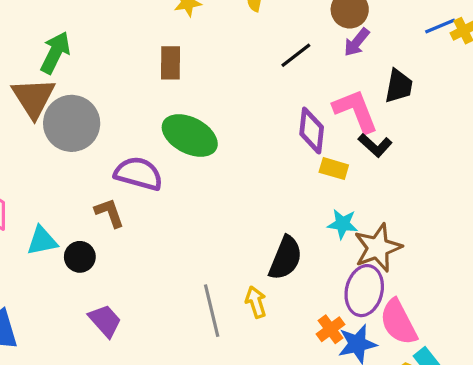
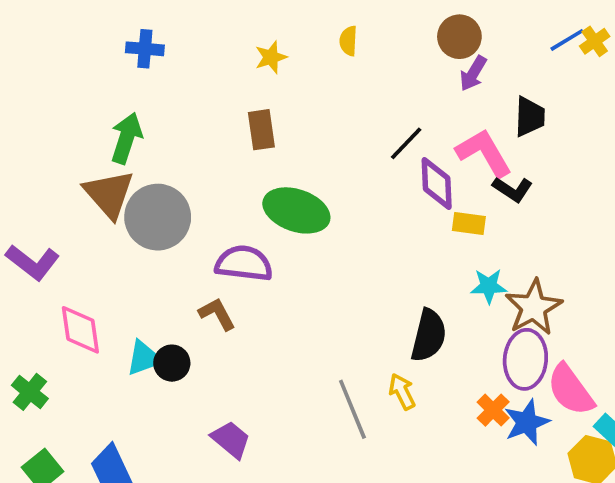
black line: (296, 55) -> (406, 143), moved
black circle: (80, 257) -> (172, 363), moved

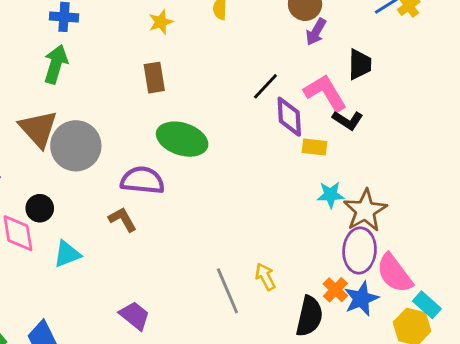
green arrow: (126, 138) -> (56, 64), moved
black semicircle: (429, 335) -> (309, 316), moved
black circle: (172, 363) -> (40, 208), moved

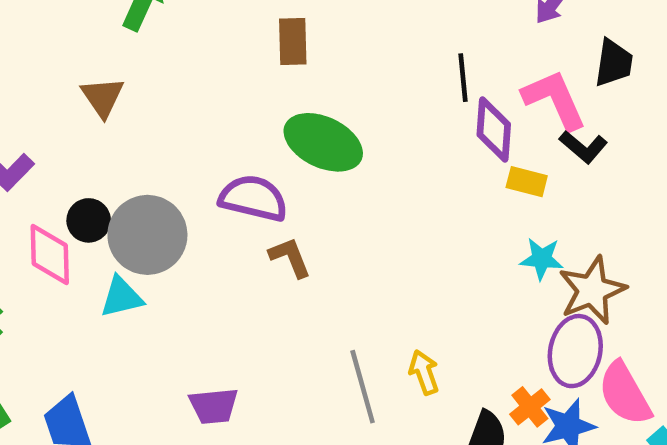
black line: (265, 86) -> (463, 78), turned -56
brown triangle: (38, 129) -> (103, 97), size x0.7
gray circle: (76, 146) -> (147, 235), moved
brown L-shape: (123, 219) -> (290, 257), moved
purple trapezoid: (135, 316) -> (214, 406), turned 128

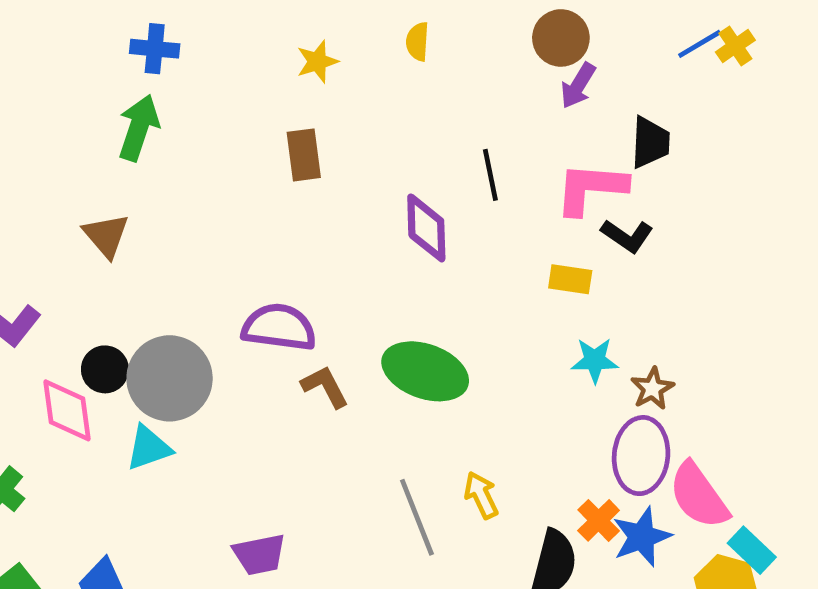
pink L-shape: (554, 100) -> (591, 188), turned -56
purple diamond: (494, 130) -> (426, 228), moved
green ellipse: (323, 142) -> (425, 371), moved
brown star: (592, 290) -> (652, 389), size x0.6

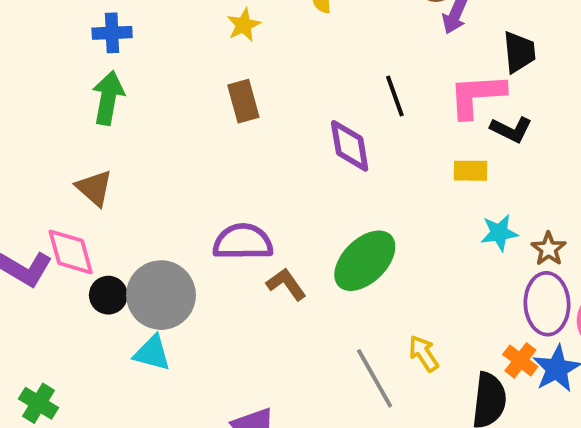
green ellipse: (425, 371) -> (365, 261), turned -56
pink diamond: (67, 410) -> (71, 252), moved
cyan triangle: (149, 448) -> (152, 353), turned 42

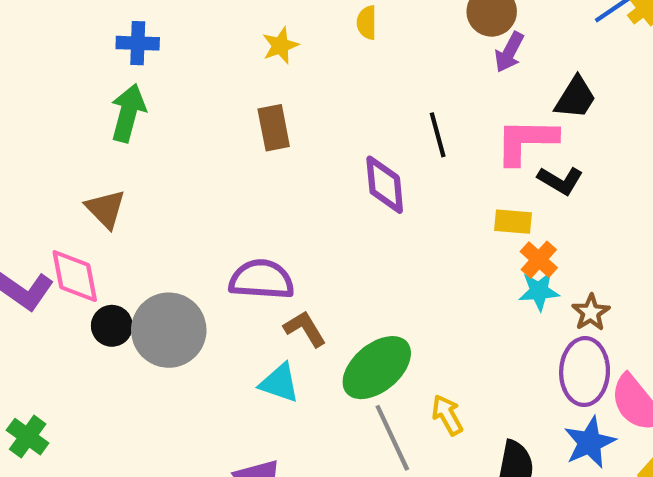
black trapezoid: (519, 52) -> (575, 98), turned 33
green ellipse: (365, 261) -> (377, 368), moved
cyan triangle: (152, 353) -> (279, 383), moved
orange cross: (520, 360) -> (539, 260), moved

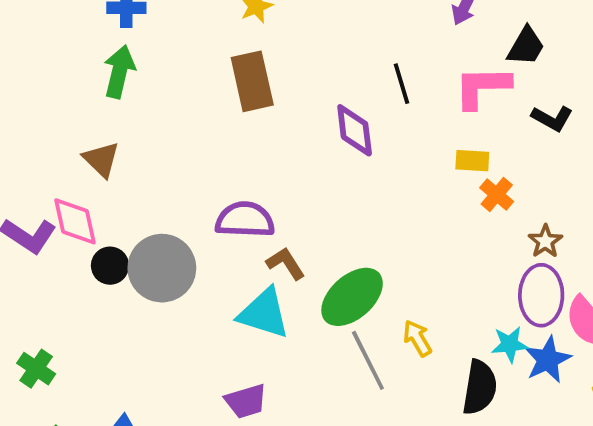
brown rectangle: (274, 128) -> (252, 81), size x1.4
black L-shape: (560, 180) -> (552, 118), moved
cyan star: (539, 291) -> (510, 344), moved
cyan triangle: (279, 383) -> (264, 313), size x1.4

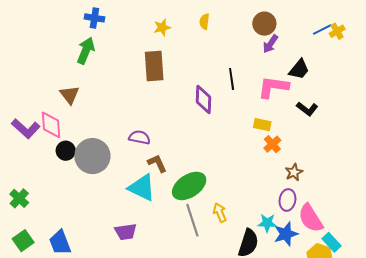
purple semicircle: (245, 220) -> (139, 137), size x0.7
purple ellipse: (541, 295) -> (287, 200), size x0.7

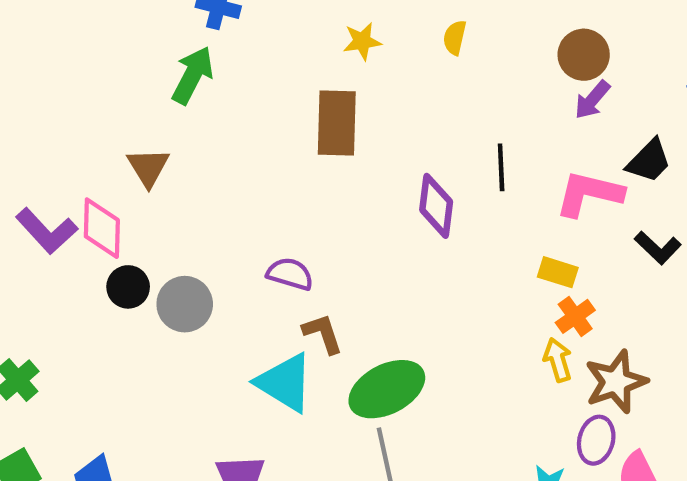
gray circle: (92, 156) -> (185, 304), size x0.7
brown star: (294, 172) -> (616, 382), size x1.6
yellow arrow: (220, 213) -> (558, 360), moved

